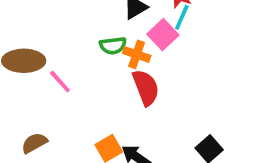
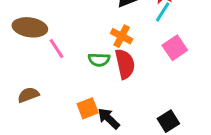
pink square: (163, 35) -> (175, 48), moved
green semicircle: (113, 46) -> (99, 60), moved

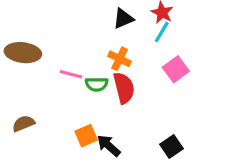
pink line: (57, 49) -> (71, 74), moved, turned -40

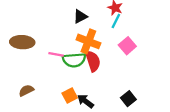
black triangle: (123, 19) -> (80, 16), moved
orange cross: (120, 59) -> (88, 41), size x1.5
green semicircle: (97, 84) -> (74, 60), size x1.5

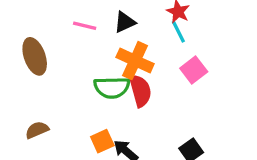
cyan line: (116, 21) -> (178, 32), turned -56
brown ellipse: (22, 42) -> (35, 56), turned 65
pink line: (56, 54) -> (85, 26), moved

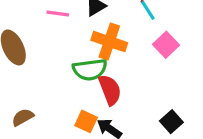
red semicircle: (140, 91) -> (110, 90), moved
orange square: (102, 141) -> (86, 121), turned -35

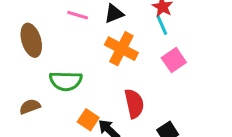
green semicircle: (90, 69) -> (66, 81), moved
red semicircle: (110, 90) -> (134, 104), moved

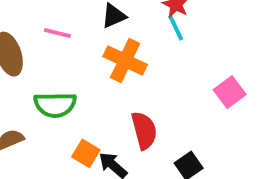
pink line: (78, 15) -> (57, 33), moved
pink square: (174, 60) -> (230, 92), moved

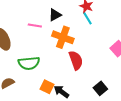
pink line: (57, 33) -> (35, 26), moved
red semicircle: (144, 130) -> (76, 60), moved

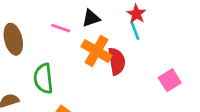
red semicircle: (76, 60) -> (117, 61), moved
green semicircle: (29, 63) -> (43, 78), turned 80

